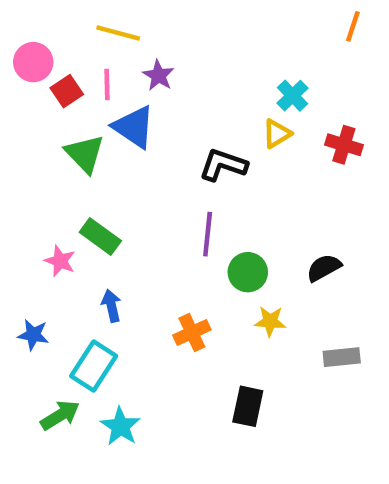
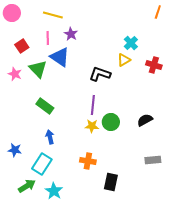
pink circle: (33, 62) -> (12, 13), moved
red square: (67, 91) -> (22, 46), moved
pink star: (60, 261) -> (15, 74), moved
yellow star: (270, 321) -> (92, 126), moved
orange cross: (192, 333) -> (88, 161), moved, turned 35

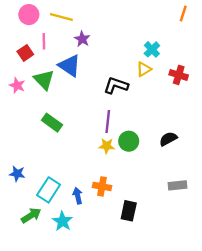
pink circle: (12, 13) -> (29, 15), moved
pink line: (48, 38) -> (44, 41), moved
blue arrow: (50, 137) -> (78, 196), moved

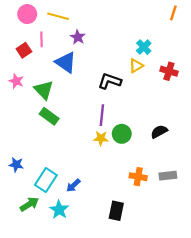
green triangle: (44, 80) -> (44, 90), moved
orange cross: (102, 186) -> (138, 177), moved
blue arrow: (78, 196) -> (73, 185), turned -120
black rectangle: (129, 211) -> (116, 211), moved

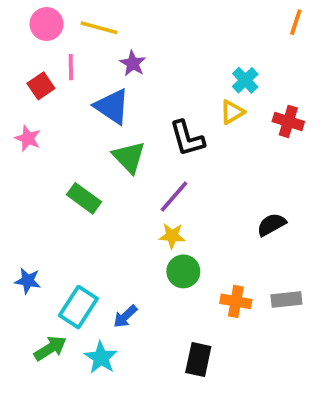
black L-shape: (110, 81) -> (187, 138), turned -125
green triangle: (44, 90) -> (129, 157), moved
purple line: (102, 115) -> (174, 196), turned 35
green circle: (122, 134) -> (183, 271), moved

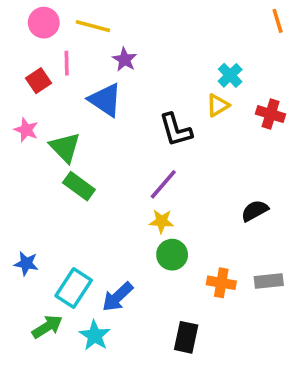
orange line: (296, 22) -> (278, 21), turned -35
green triangle: (129, 157) -> (65, 147), moved
blue arrow: (125, 316) -> (118, 297), size x1.4

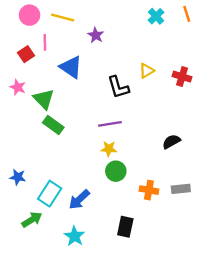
purple star: (125, 60) -> (96, 35), moved
cyan cross: (230, 75) -> (156, 16), moved
purple line: (163, 184) -> (110, 124), turned 40
cyan star: (95, 336) -> (74, 236), moved

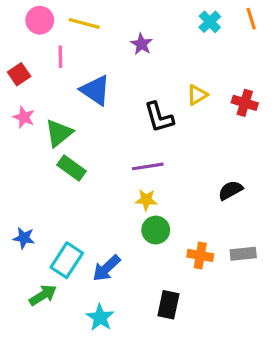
purple star: (96, 35) -> (141, 44), moved
red square: (26, 54) -> (19, 74), moved
green triangle: (44, 99) -> (59, 133), turned 35

